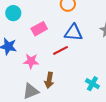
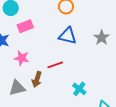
pink rectangle: (39, 29) -> (25, 26), moved
red line: (60, 50) -> (55, 65), moved

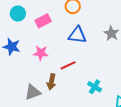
pink rectangle: (25, 26) -> (43, 21), moved
pink star: (22, 58) -> (41, 53), moved

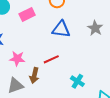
pink star: (41, 53) -> (17, 59), moved

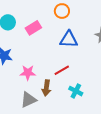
cyan cross: (77, 81) -> (76, 91), moved

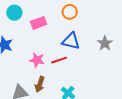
red line: (62, 70) -> (59, 60), moved
pink star: (28, 73) -> (37, 60), moved

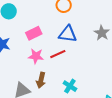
pink rectangle: (39, 23) -> (34, 33), moved

